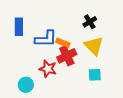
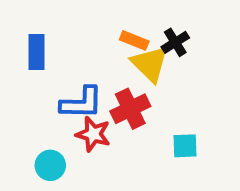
blue L-shape: (46, 39) -> (81, 103), moved
orange rectangle: (63, 43) -> (134, 40), moved
yellow triangle: (94, 46) -> (150, 64), moved

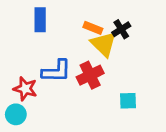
blue rectangle: (37, 52) -> (40, 20), moved
red star: (93, 134) -> (25, 89), moved
cyan circle: (50, 165) -> (16, 114), moved

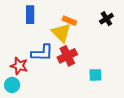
black cross: (121, 29) -> (106, 19), moved
yellow triangle: (104, 44) -> (61, 33), moved

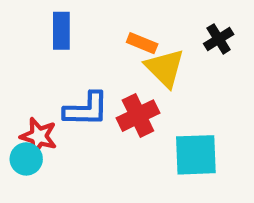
yellow triangle: (61, 33) -> (165, 68), moved
cyan square: (95, 75) -> (196, 155), size x1.6
cyan circle: (12, 85) -> (26, 159), moved

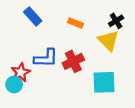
blue rectangle: (61, 31) -> (33, 16), turned -42
yellow triangle: (165, 68) -> (108, 41), moved
red star: (39, 136) -> (21, 72), turned 30

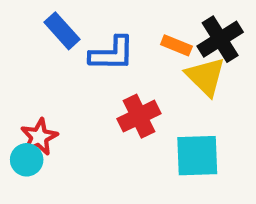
black cross: (116, 21) -> (220, 39), size x1.5
orange rectangle: (75, 23) -> (176, 45), moved
blue L-shape: (46, 58) -> (112, 54), moved

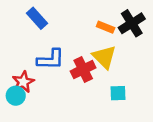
blue L-shape: (112, 54) -> (51, 59), moved
yellow triangle: (206, 77) -> (104, 57), moved
cyan square: (197, 156) -> (118, 93), size x0.6

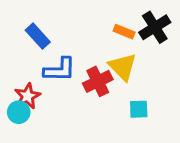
blue rectangle: (37, 18) -> (38, 36), moved

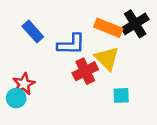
orange rectangle: (124, 32) -> (108, 28), size x1.5
blue L-shape: (60, 70) -> (71, 44), moved

